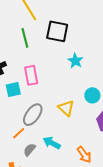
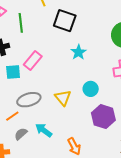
green line: (25, 38) -> (21, 23), moved
pink rectangle: (31, 75) -> (33, 61), turned 42
gray ellipse: (33, 115) -> (29, 100), turned 30

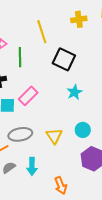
cyan arrow: (44, 130) -> (32, 166), turned -132

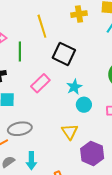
pink rectangle: (28, 96) -> (40, 83), moved
cyan circle: (83, 130) -> (84, 105), moved
yellow triangle: (54, 136) -> (70, 132), moved

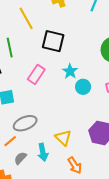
yellow triangle: (70, 132) -> (63, 138), moved

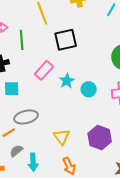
black square: (53, 41) -> (66, 40), turned -35
cyan star: (70, 71) -> (67, 81), moved
cyan arrow: (43, 152) -> (33, 162), moved

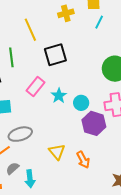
purple hexagon: (100, 138) -> (94, 123), moved
orange arrow: (69, 166) -> (83, 160), moved

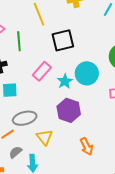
cyan circle: (81, 103) -> (87, 73), moved, size x1.5
purple hexagon: (94, 123) -> (69, 110), moved
yellow triangle: (57, 152) -> (45, 137), moved

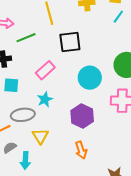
green line: (19, 41) -> (26, 38), turned 66
cyan star: (65, 81) -> (45, 99), moved
purple hexagon: (69, 110) -> (82, 116), moved

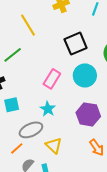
black square: (70, 42) -> (76, 44), moved
pink rectangle: (45, 70) -> (52, 79), moved

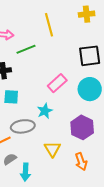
yellow triangle: (54, 145) -> (52, 149), moved

